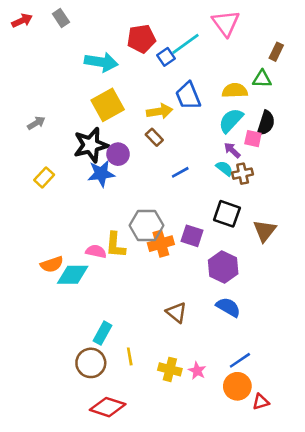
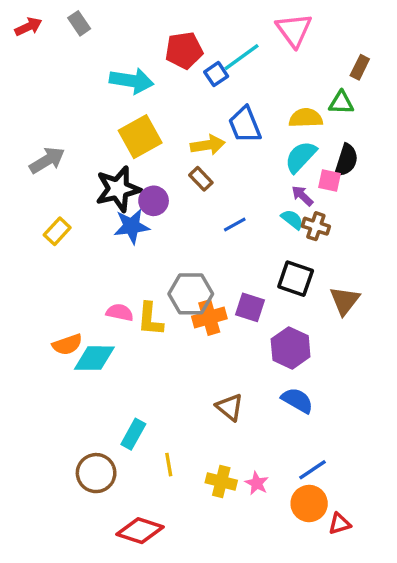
gray arrow: (36, 123) -> (47, 160), size x1.5
brown cross: (243, 174) -> (316, 226), turned 30
pink semicircle: (96, 251) -> (120, 312), moved
brown circle: (91, 363) -> (96, 473), moved

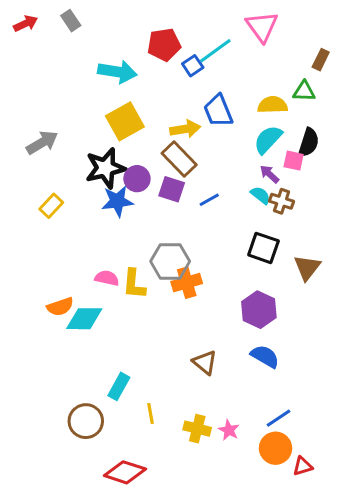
brown rectangle: (201, 179) -> (179, 159), size x1.6
purple square: (250, 307) -> (172, 189), moved

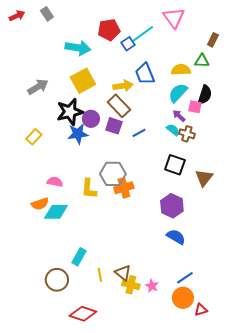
gray arrow: (42, 143) -> (38, 87), moved
pink semicircle: (107, 278) -> (55, 182), moved
brown triangle: (205, 362) -> (123, 273), moved

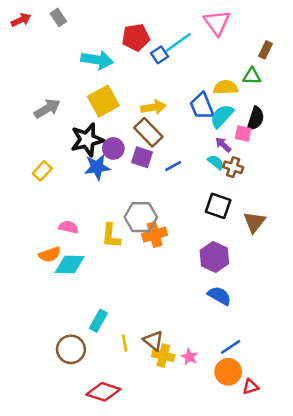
blue trapezoid: (145, 74) -> (202, 106), moved

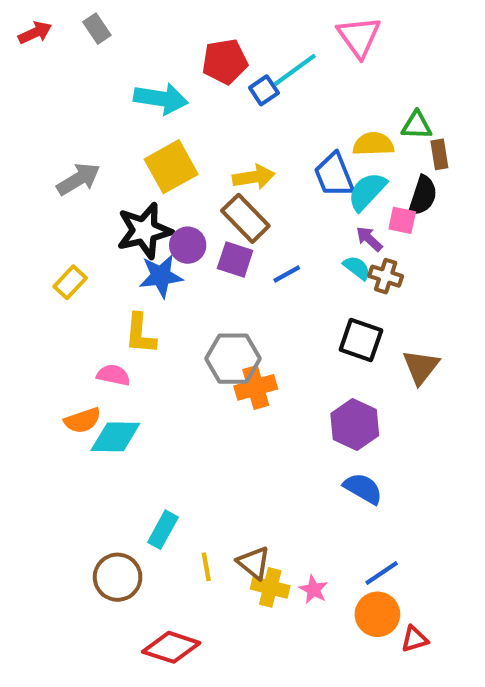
brown rectangle: (266, 50) -> (439, 154), moved, turned -35
yellow L-shape: (111, 236) -> (140, 334), moved

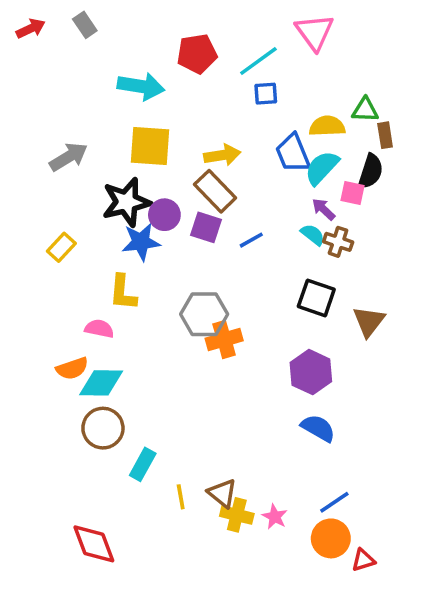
blue square: (264, 90) -> (266, 94), moved, turned 30
yellow square: (171, 167) -> (150, 146), turned 33
brown circle: (118, 577) -> (103, 428), moved
red diamond: (171, 647) -> (94, 544), moved, turned 51

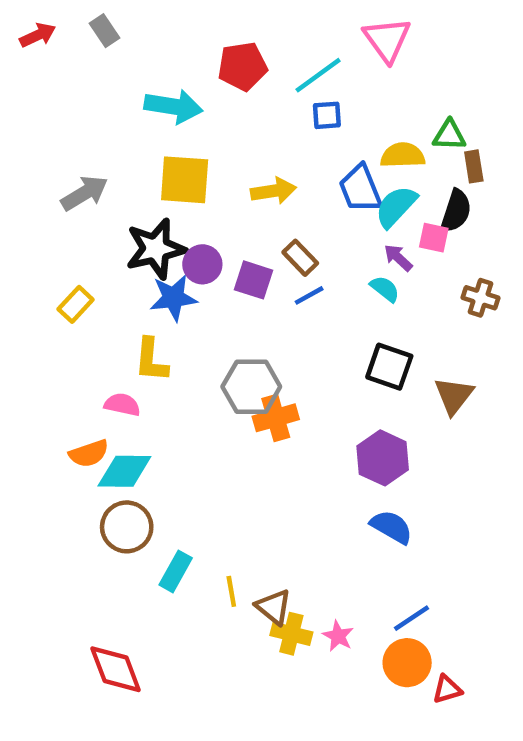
brown rectangle: (215, 191) -> (300, 258), moved, size x0.7
brown cross: (338, 242) -> (480, 298), moved
yellow line: (181, 497) -> (231, 591), moved

